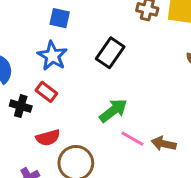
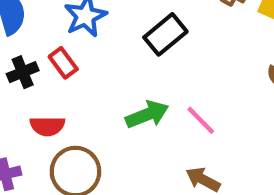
black cross: (21, 106) -> (23, 72), turned 35
pink line: (132, 139) -> (201, 120), moved

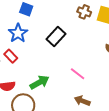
green arrow: (147, 115) -> (39, 82), moved

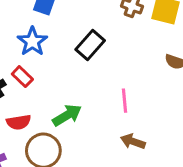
pink line: (78, 74) -> (125, 101), turned 49

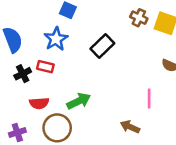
red rectangle: (22, 77) -> (45, 67), turned -35
pink line: (125, 101) -> (149, 99), moved

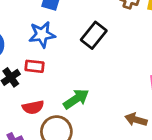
blue star: (56, 39) -> (42, 35), turned 30

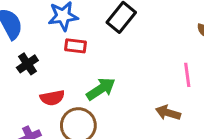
red rectangle: (35, 66) -> (75, 46), moved

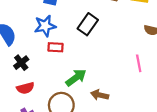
red semicircle: (52, 98) -> (25, 88), moved
brown arrow: (168, 113) -> (100, 95), moved

